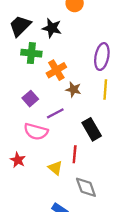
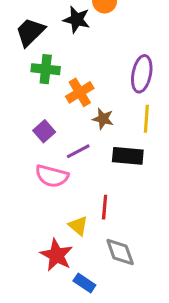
black star: (52, 28) -> (77, 20), moved
black rectangle: (92, 129) -> (128, 156), moved, turned -55
red star: (18, 160) -> (57, 255), moved, size x1.5

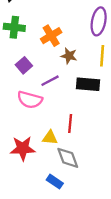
green cross: (46, 69) -> (14, 27), moved
yellow triangle: (78, 226) -> (50, 138), turned -35
gray diamond: (120, 252) -> (68, 158), moved
red star: (57, 255) -> (23, 148), moved, turned -30

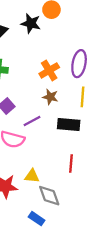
orange cross: (51, 36) -> (49, 70), moved
red line: (70, 123) -> (71, 163), moved

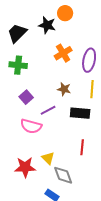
orange cross: (49, 70) -> (63, 53), moved
yellow triangle: (32, 176) -> (48, 158), turned 40

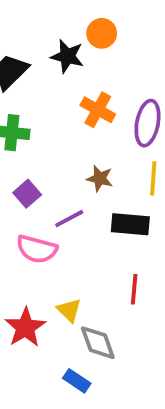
orange cross: (63, 53) -> (98, 110), turned -30
red star: (25, 167) -> (25, 327), turned -30

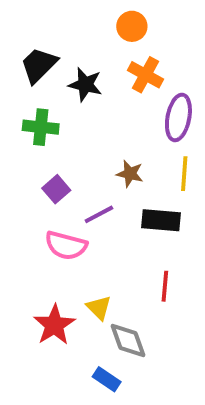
black star: (67, 56) -> (85, 84), moved
orange cross: (98, 110) -> (145, 75), moved

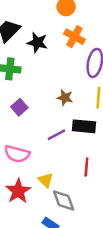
purple line: (99, 214) -> (56, 135), moved
pink semicircle: (66, 245) -> (17, 154), moved

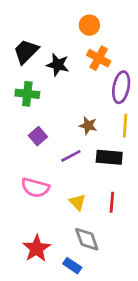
purple line: (56, 135) -> (71, 156), moved
yellow triangle: (46, 180) -> (78, 202), moved
red star: (18, 191) -> (37, 248), moved

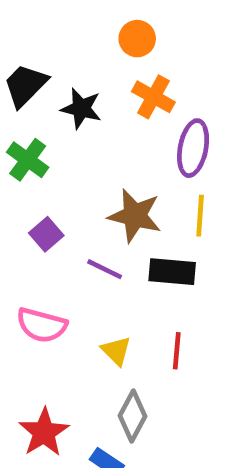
green cross: (27, 94) -> (28, 160), turned 30
brown star: (88, 126) -> (135, 216), size x1.6
purple line: (71, 156) -> (105, 269), turned 54
gray diamond: (87, 239) -> (132, 416), turned 48

